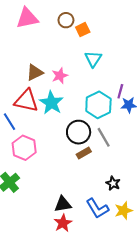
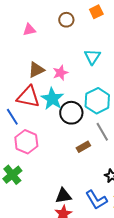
pink triangle: (27, 18) -> (29, 30), moved, size x0.6
orange square: (83, 30) -> (96, 12), moved
black circle: (79, 132) -> (71, 113), moved

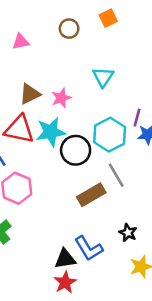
cyan star: (52, 99) -> (51, 132), turned 30
brown rectangle: (83, 147) -> (91, 195), size x1.5
blue L-shape: (96, 200) -> (89, 248), moved

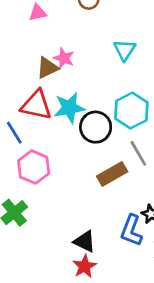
pink star: (61, 98) -> (64, 58), moved, turned -30
blue L-shape: (89, 248) -> (131, 230), moved, turned 52
black triangle: (65, 259) -> (85, 242), turned 35

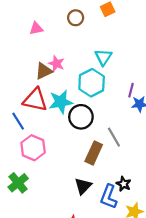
cyan hexagon: (131, 111) -> (92, 83), moved
brown rectangle: (112, 174) -> (94, 153), turned -35
black triangle: (85, 242) -> (83, 186), moved, turned 48

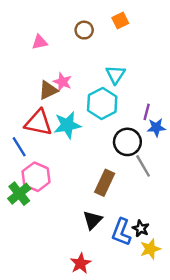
black circle: (81, 117) -> (127, 142), moved
gray line: (114, 137) -> (143, 166), moved
green cross: (18, 183) -> (19, 194), moved
black star: (124, 184) -> (141, 228), moved

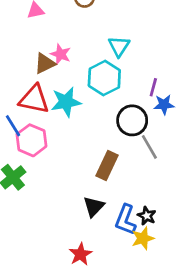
pink hexagon: (36, 177) -> (31, 140), moved
yellow star: (150, 249) -> (143, 238), moved

